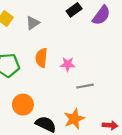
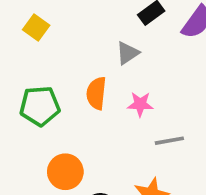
gray triangle: (33, 23) -> (127, 53), moved

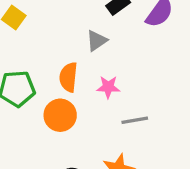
orange circle: (65, 172) -> (60, 115), moved

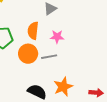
gray line: (135, 120) -> (49, 57), moved

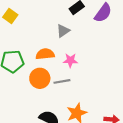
orange semicircle: (33, 31) -> (45, 54), turned 78

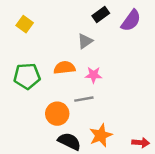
orange circle: (40, 78) -> (57, 114), moved

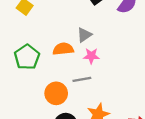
gray triangle: (85, 41) -> (84, 35), moved
green pentagon: (27, 76) -> (27, 57), turned -30

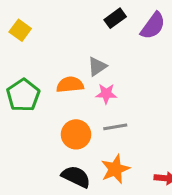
gray line: (82, 79) -> (115, 127), moved
orange circle: (56, 93) -> (76, 134), moved

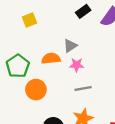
yellow square: (20, 30) -> (30, 20), moved, turned 32
orange circle: (76, 134) -> (36, 90), moved

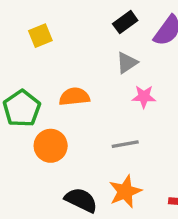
gray triangle: (70, 46) -> (127, 63), moved
pink star: (77, 65) -> (144, 97), moved

